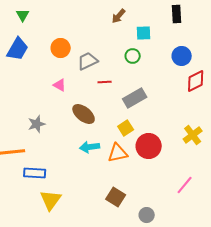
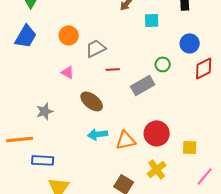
green circle: (133, 56) -> (163, 64), moved
yellow square: (126, 128) -> (190, 147), moved, turned 35
yellow cross: (193, 135) -> (157, 169), moved
pink line: (185, 185) -> (205, 176), moved

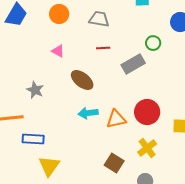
gray trapezoid: (96, 48) -> (99, 19), moved, turned 35
gray star: (45, 111) -> (35, 90), turned -30

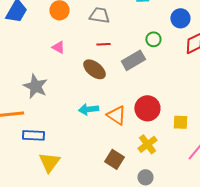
brown ellipse: (82, 80) -> (94, 69), moved
gray star: (35, 90) -> (35, 86), size x1.4
orange triangle: (116, 119) -> (116, 115), turned 45

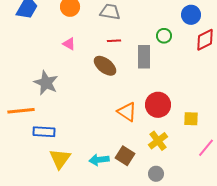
gray rectangle: (133, 60) -> (144, 57), turned -60
cyan arrow: (88, 109) -> (99, 160), moved

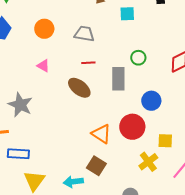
blue circle: (191, 15) -> (151, 101), moved
yellow cross: (158, 141) -> (148, 162), moved
brown square: (125, 156) -> (96, 166), moved

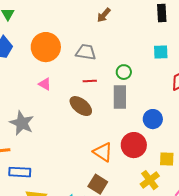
cyan square: (127, 14) -> (161, 52), moved
orange circle: (44, 29) -> (46, 47), size x1.5
green circle: (138, 58) -> (124, 72), moved

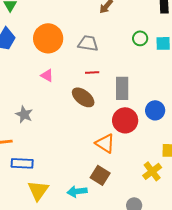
green circle: (124, 72) -> (140, 38), moved
gray star: (22, 123) -> (24, 114), size x0.7
red circle: (134, 145) -> (125, 120), moved

